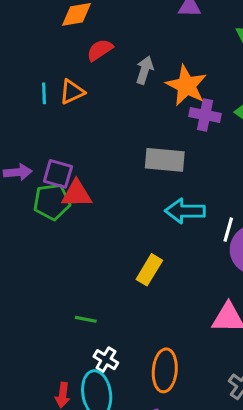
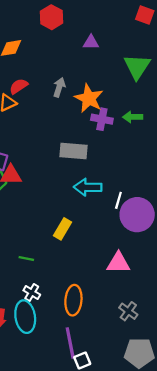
red semicircle: (100, 50) -> (19, 86), moved
green line: (86, 319) -> (26, 259), moved

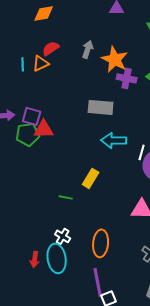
green line: (26, 259) -> (66, 197), moved

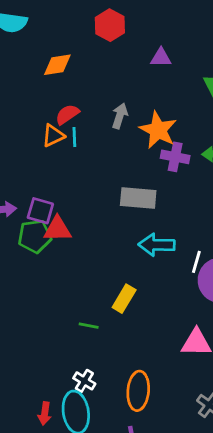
cyan line: (23, 64) -> (74, 137), moved

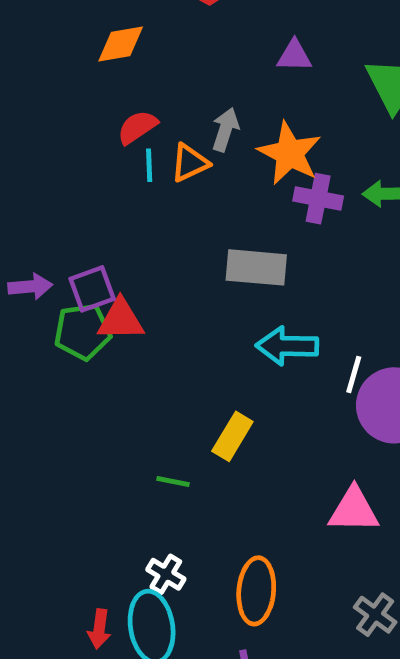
purple triangle: (161, 58) -> (294, 56), moved
orange triangle: (53, 136) -> (190, 163), moved
purple square: (40, 211) -> (92, 289), turned -36

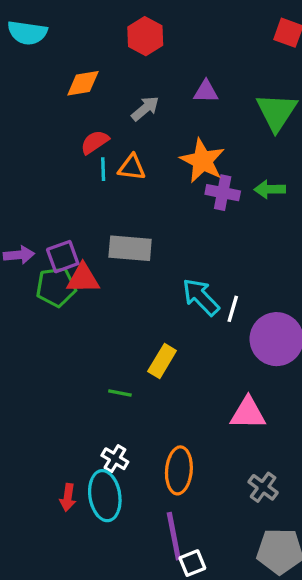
gray arrow: (225, 130) -> (145, 108), moved, turned 32
orange triangle: (190, 163) -> (132, 167), turned 32
gray rectangle: (256, 267) -> (130, 248), moved
cyan arrow: (287, 346) -> (201, 297), turned 45
white line: (354, 374) -> (233, 309), moved

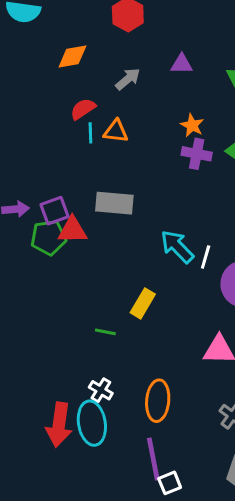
orange star: (202, 161) -> (192, 125), moved, size x0.6
red arrow: (68, 497) -> (59, 425), size x1.8

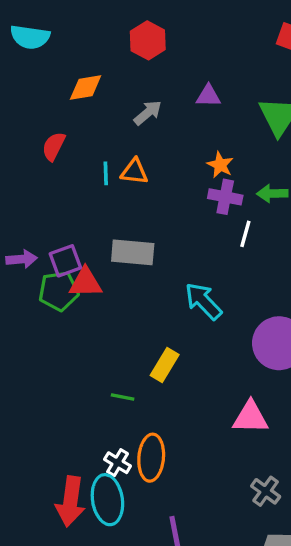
red semicircle: (83, 109) -> (54, 146), moved, turned -30
white line: (206, 257) -> (245, 234), moved
orange ellipse: (158, 401) -> (151, 458), moved

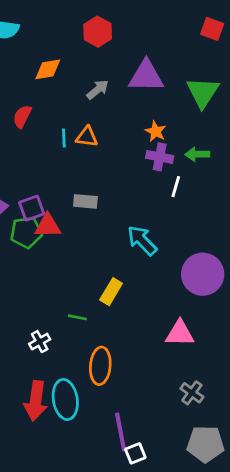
purple triangle: (208, 96) -> (146, 76), size x1.8
gray rectangle: (133, 252) -> (85, 201), size x0.7
white cross: (118, 463) -> (40, 342), moved, turned 30

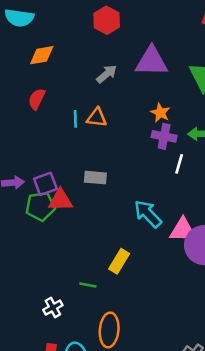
orange diamond: (48, 69) -> (42, 55), moved
pink triangle: (180, 333) -> (183, 230), moved

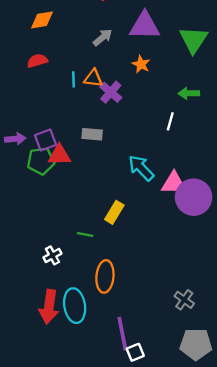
red semicircle: (37, 99) -> (37, 61), turned 48
orange star: (160, 113) -> (141, 64), moved
purple cross: (164, 136) -> (111, 92), moved, turned 30

